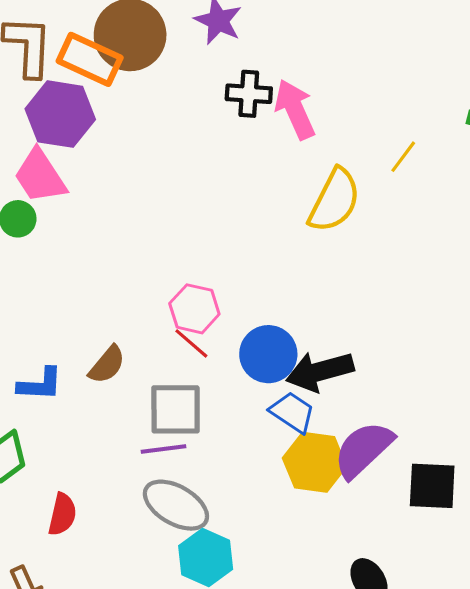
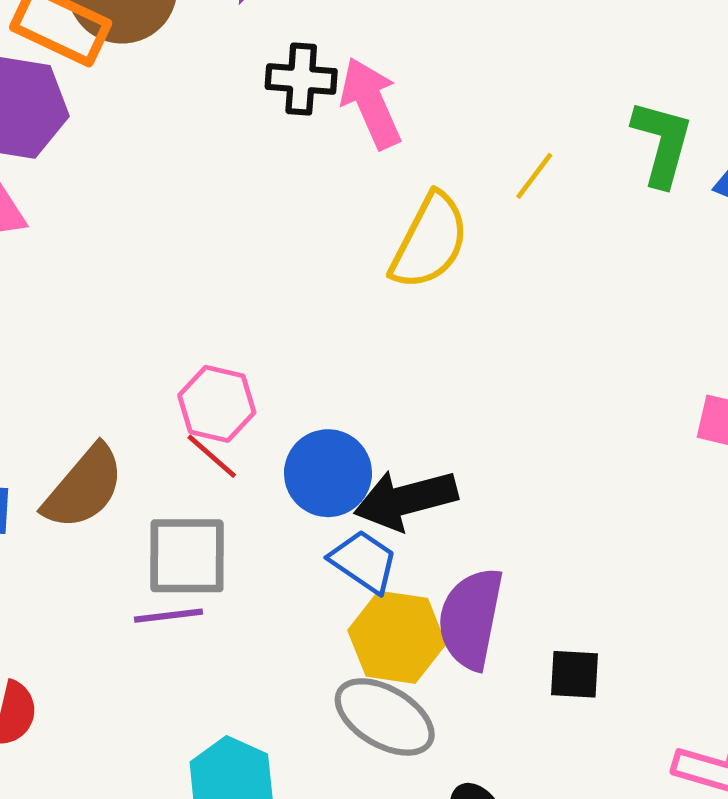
brown semicircle: (107, 365) -> (84, 487), size x1.5
purple semicircle: (363, 450) -> (471, 618), turned -36
black square: (432, 486) -> (575, 674), size x0.7
gray ellipse: (176, 505) -> (385, 717), moved

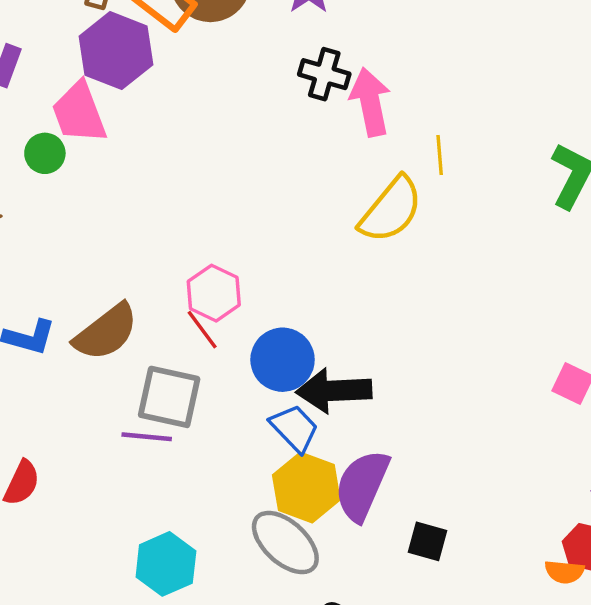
yellow line: (534, 176) -> (440, 155), moved, turned -54

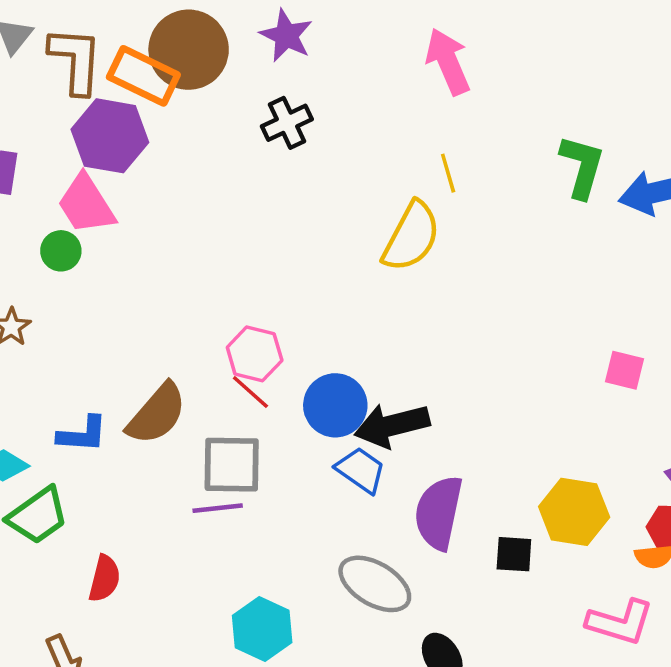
black cross: (324, 74) -> (287, 123), moved, turned -30
pink arrow: (370, 102) -> (448, 62), moved
yellow hexagon: (306, 488) -> (574, 512), moved

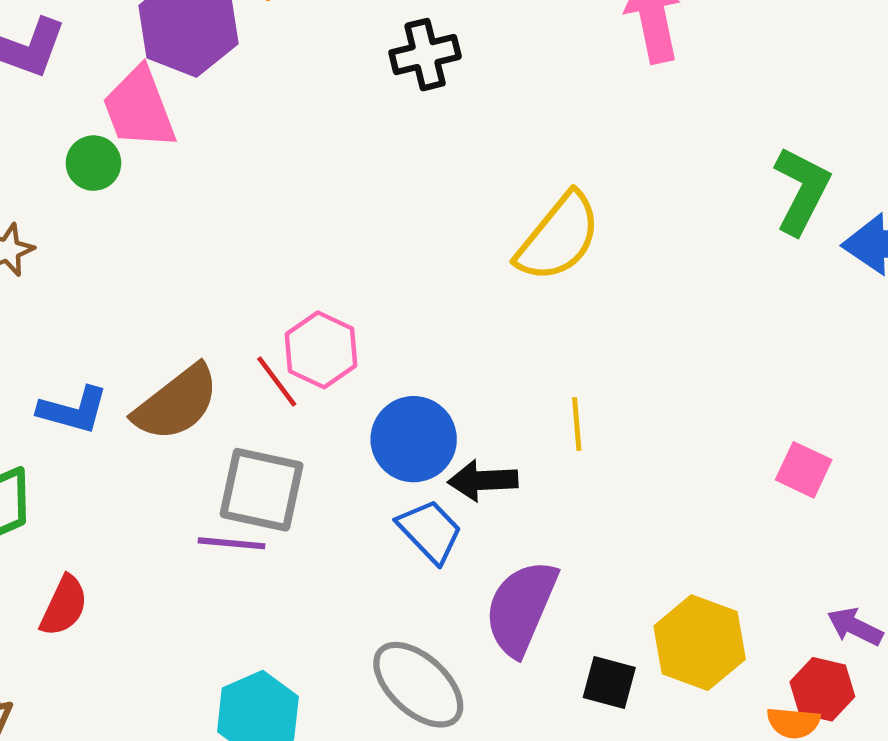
yellow line: (448, 173) -> (577, 424), moved
red line: (250, 392) -> (277, 382), moved
black arrow: (392, 425) -> (483, 480), size x0.7

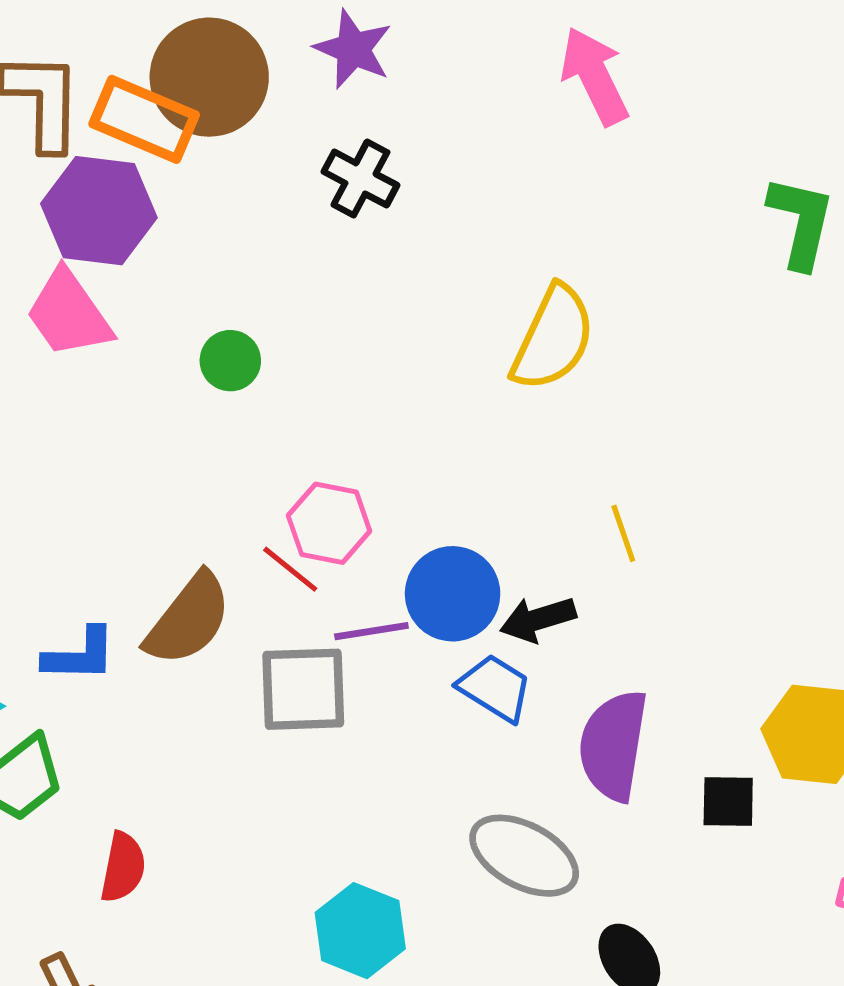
black cross: (425, 55) -> (360, 178), turned -34
green circle: (93, 163) -> (230, 361), moved
purple line: (232, 543) -> (371, 631), moved

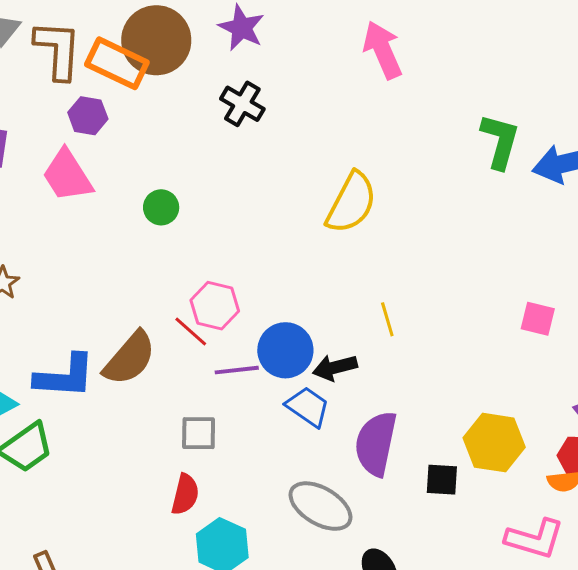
purple hexagon: (99, 211) -> (88, 116), size x0.6
blue L-shape: (80, 655) -> (65, 376), size x1.4
gray square: (303, 689) -> (199, 433), moved, size x0.7
red semicircle: (123, 867) -> (185, 494), moved

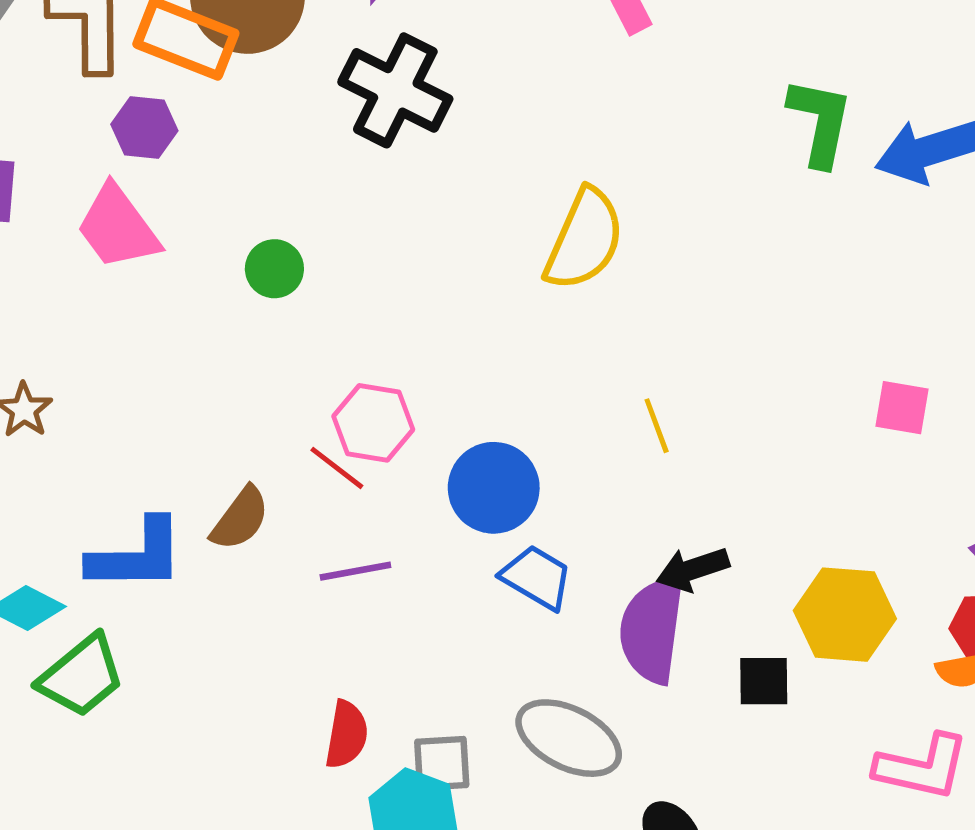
black cross: (242, 104) -> (395, 90), size x1.5
brown semicircle: (130, 358) -> (240, 519), size x0.7
black arrow: (335, 368) -> (693, 569), moved
purple line: (237, 370) -> (355, 571), moved
gray square: (199, 433) -> (442, 763), moved

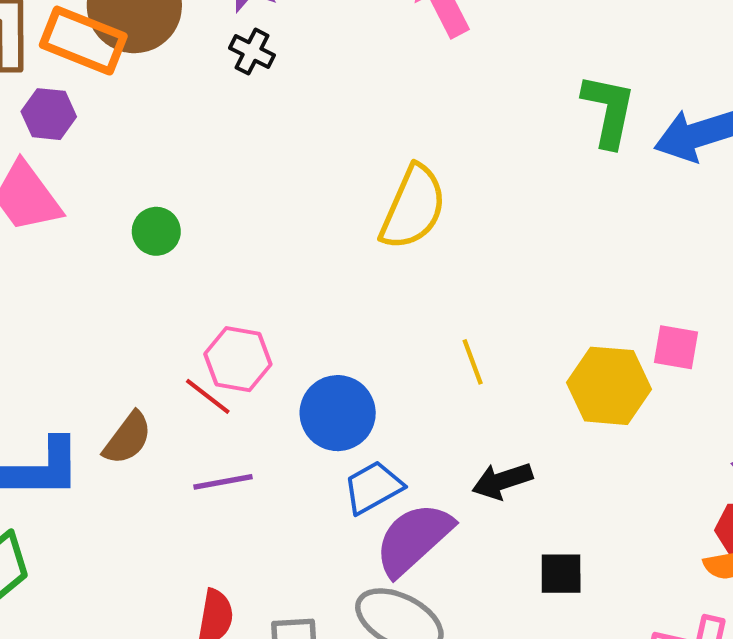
black cross: (395, 90) -> (252, 52), moved, size x0.5
blue trapezoid: (537, 577) -> (373, 487), turned -60
yellow hexagon: (845, 615) -> (609, 386), moved
purple semicircle: (652, 630) -> (414, 539), moved, turned 40

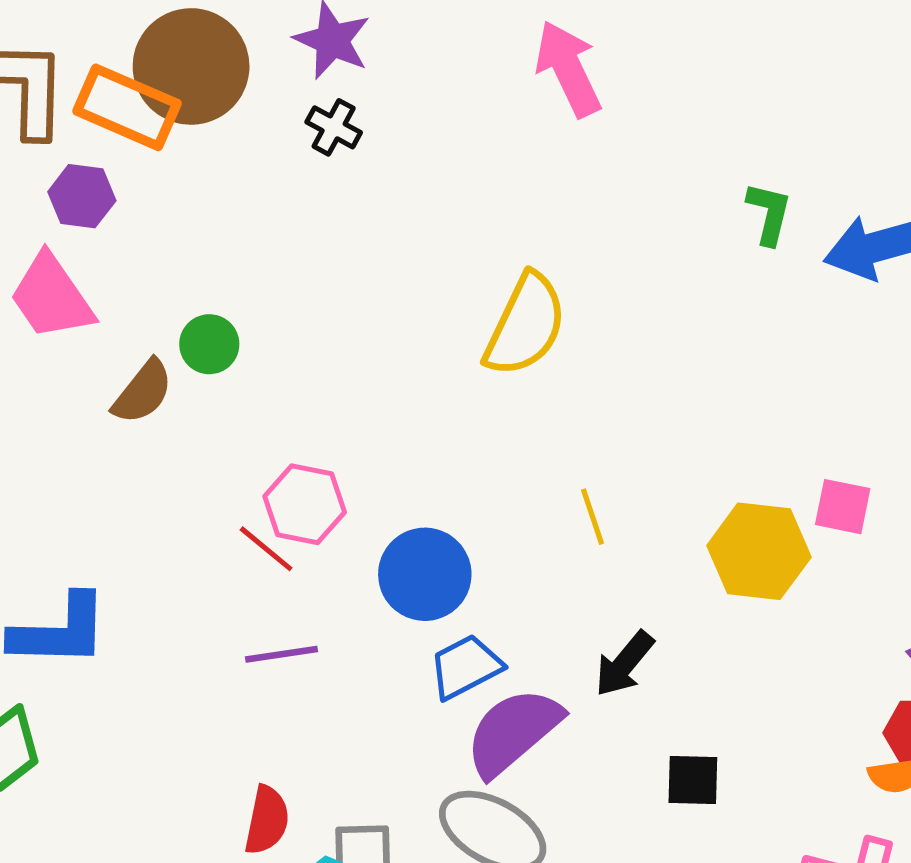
green L-shape: (609, 111) -> (769, 213), size x0.7
brown semicircle: (128, 438) -> (143, 392), moved
black arrow: (502, 481) -> (624, 664), turned -34

